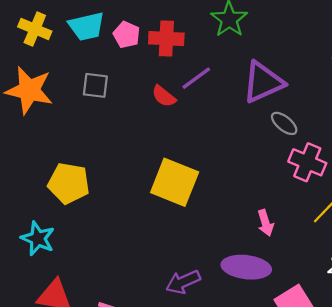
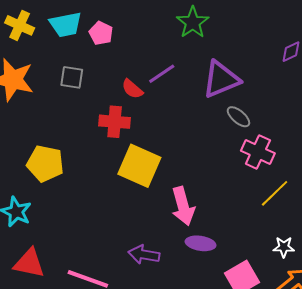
red cross: (166, 39) -> (115, 122), moved
pink arrow: (266, 223) -> (183, 206), moved, size x1.6
purple ellipse: (246, 267) -> (201, 243), size x0.7
purple arrow: (183, 282) -> (144, 255), turned 32

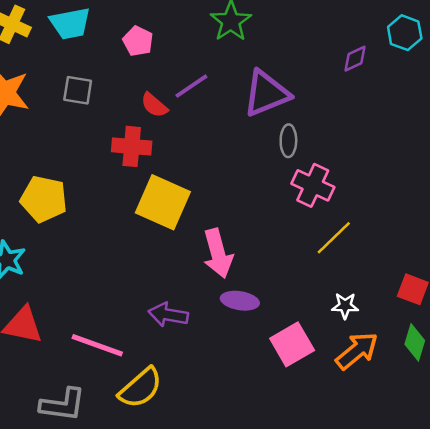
pink pentagon: (101, 33) -> (138, 41), moved
gray ellipse: (238, 117) -> (288, 141), turned 50

